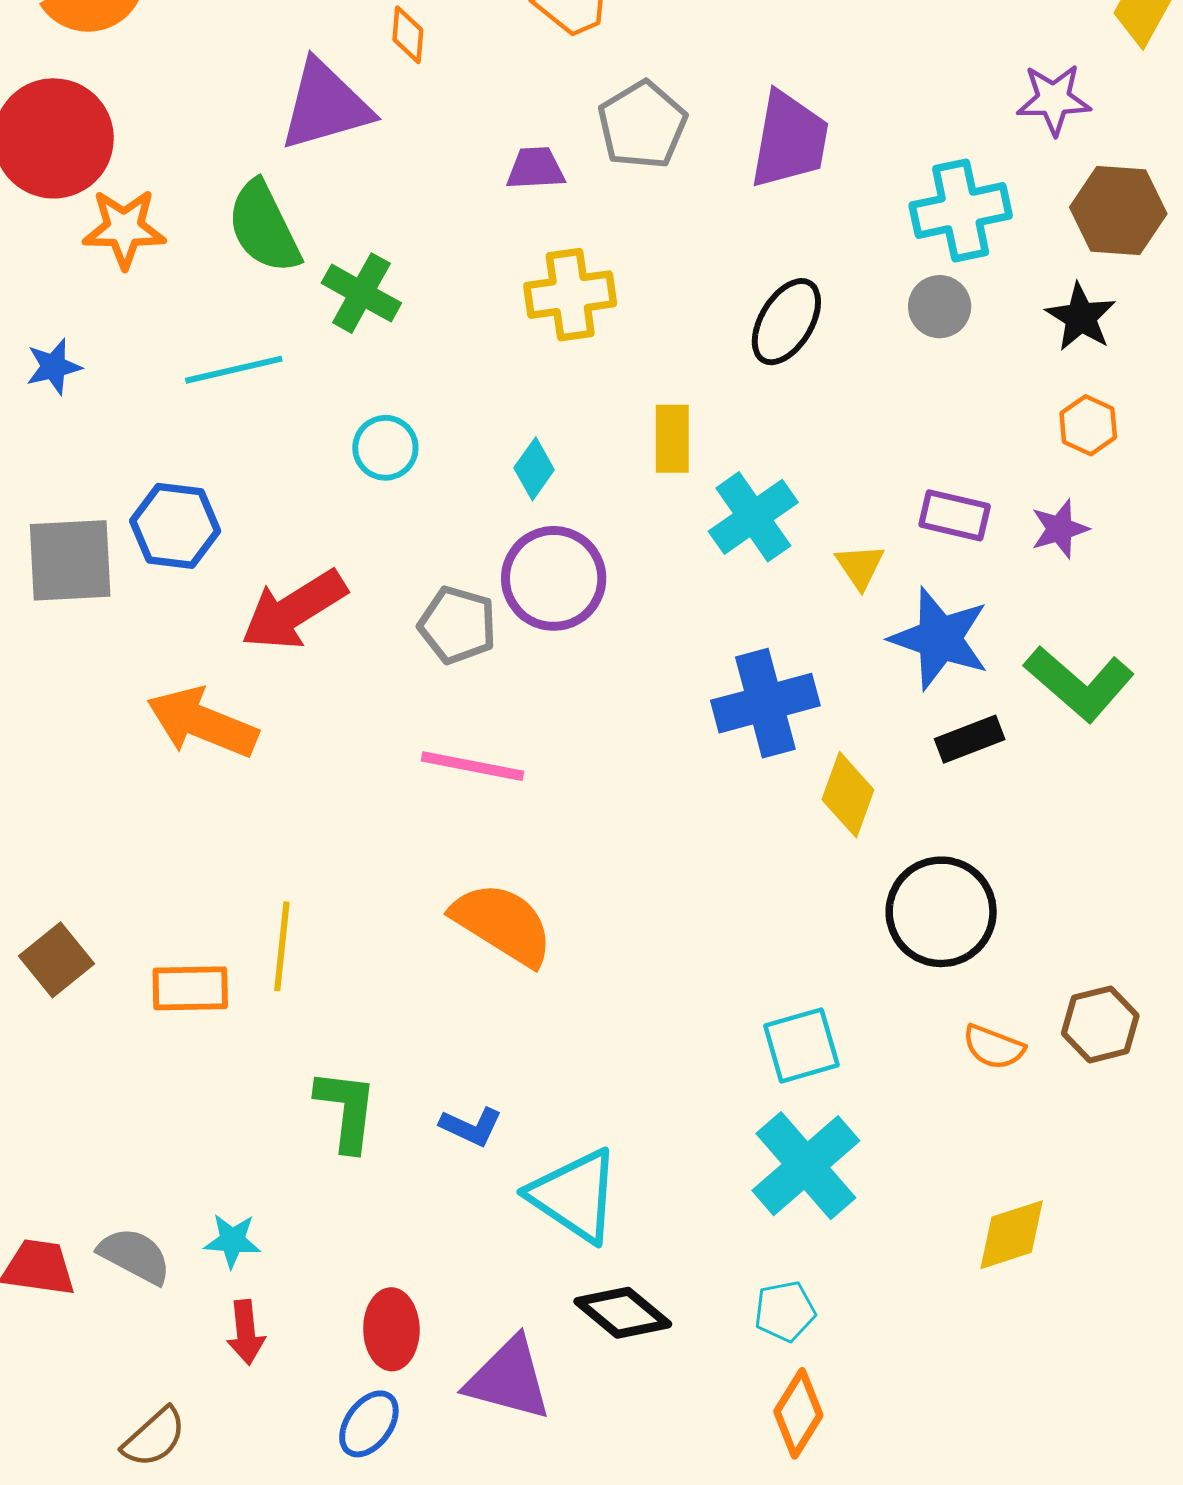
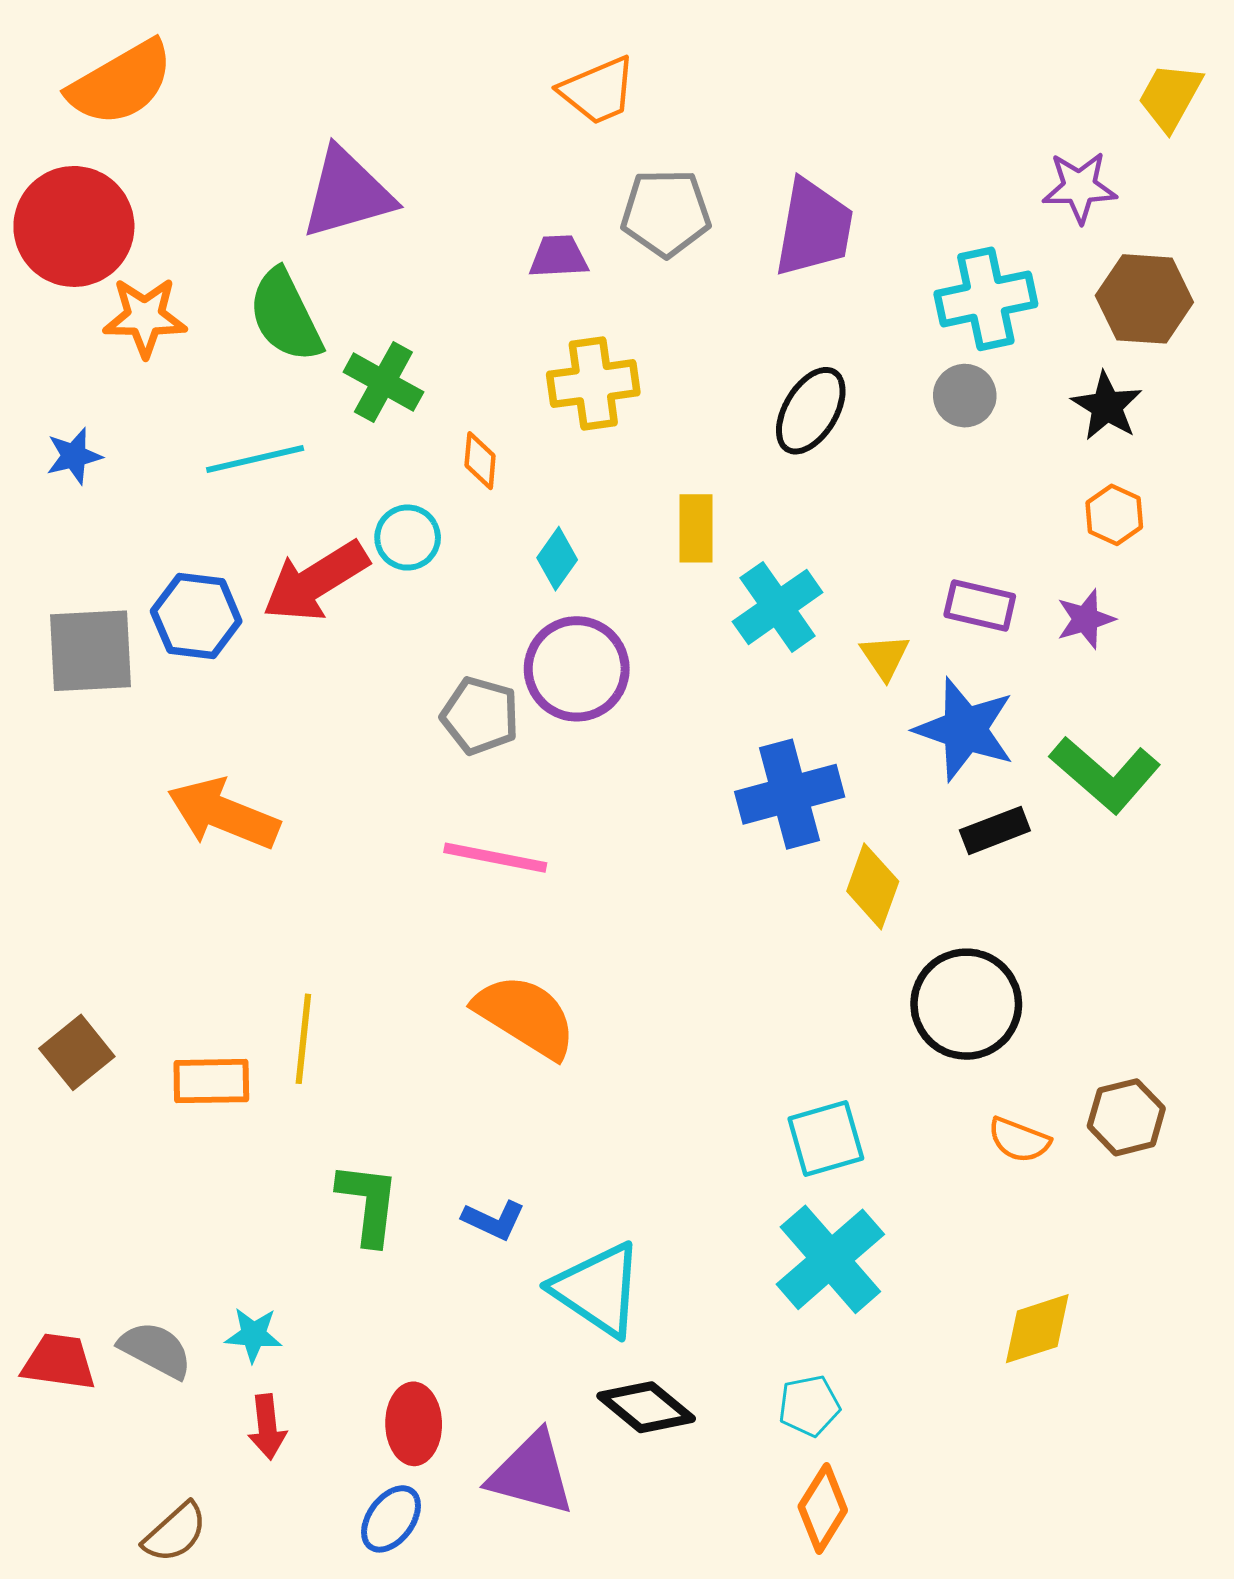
orange diamond: (408, 35) -> (480, 461), moved
gray pentagon: (642, 125) -> (666, 213), turned 30
red arrow: (294, 610) -> (315, 581), moved

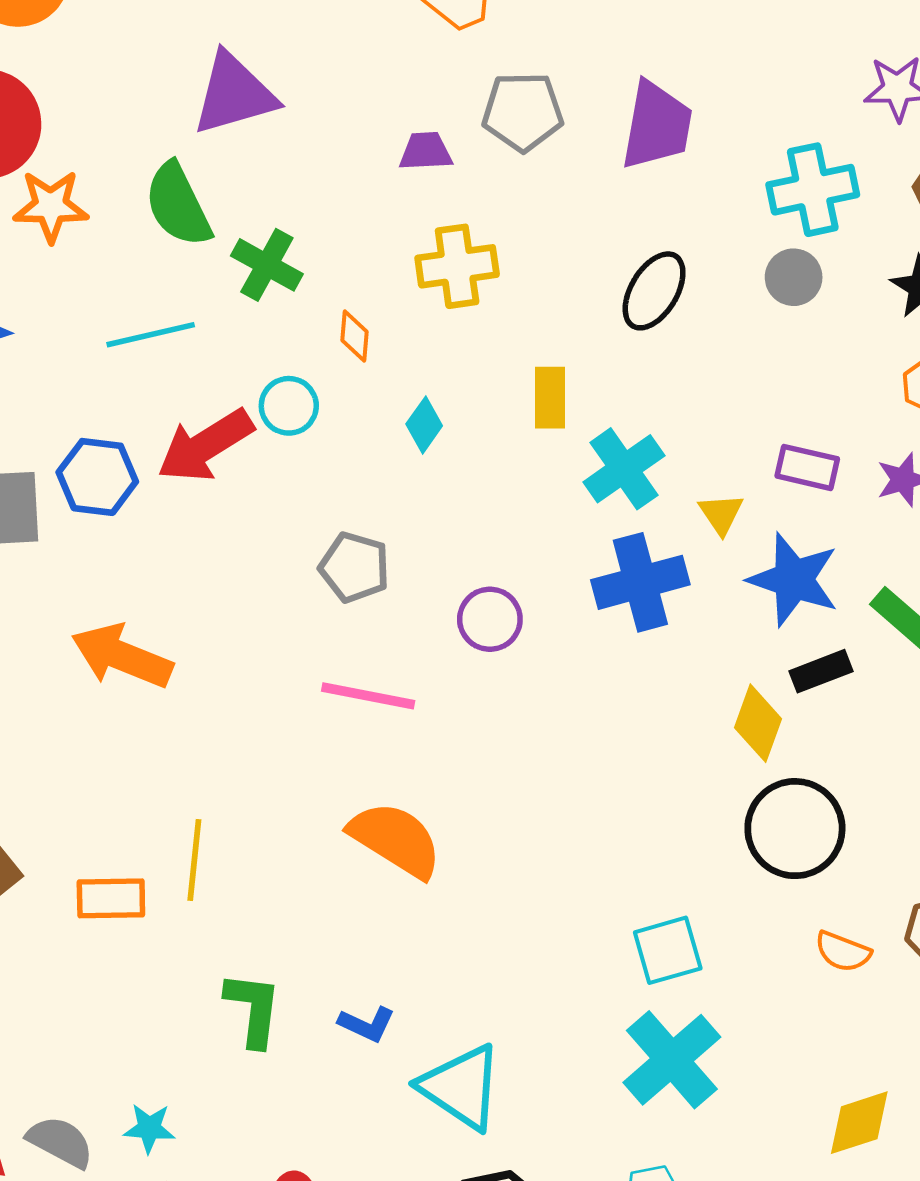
purple circle: (577, 669) -> (490, 619), moved, size x0.7
blue cross: (790, 794) -> (640, 582), moved
yellow diamond: (873, 886) -> (758, 723), moved

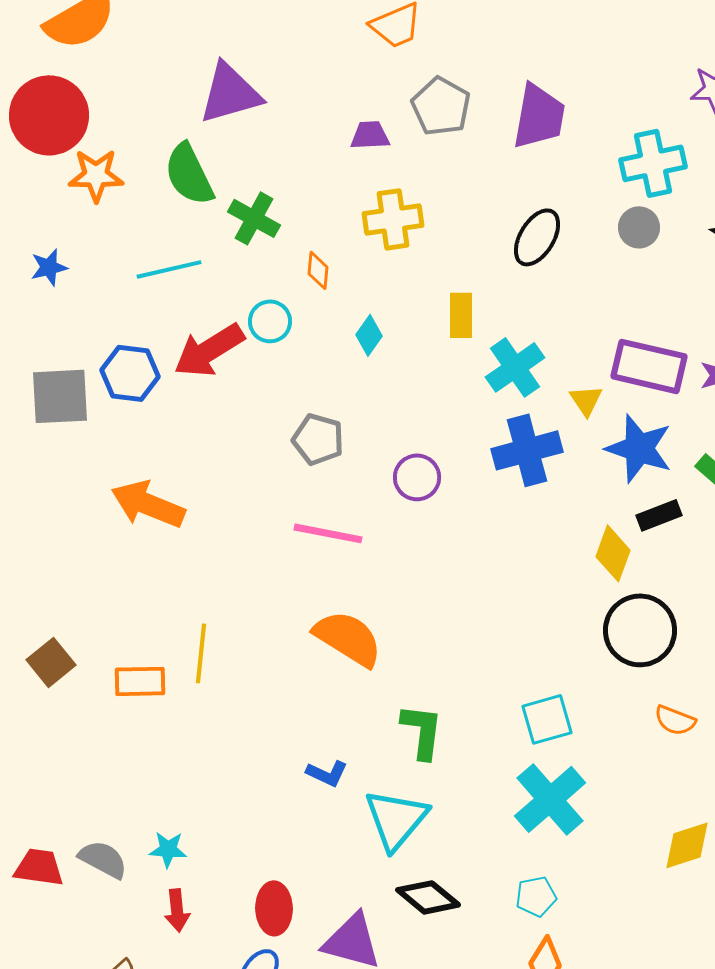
gray pentagon: (523, 112) -> (441, 106), turned 30
purple rectangle: (807, 467) -> (649, 366), size x1.6
green L-shape: (253, 1009) -> (422, 731), moved
cyan triangle: (461, 1087) -> (396, 819), turned 36

